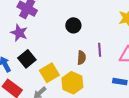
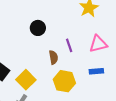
yellow hexagon: (72, 83) -> (64, 81), moved

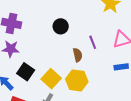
yellow hexagon: (64, 81) -> (77, 80), moved

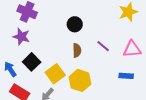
purple line: (93, 42) -> (103, 46), turned -40
brown semicircle: (78, 55) -> (77, 50), moved

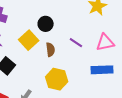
yellow square: (55, 74) -> (29, 40), moved
blue rectangle: (126, 76) -> (102, 70), size x1.5

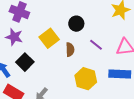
black circle: (46, 24) -> (76, 24), moved
yellow hexagon: (57, 79) -> (86, 79), moved

